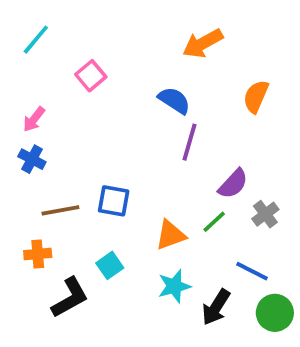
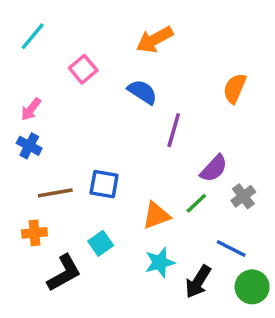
orange arrow: (203, 43) -> (155, 40), moved
blue semicircle: (174, 100) -> (142, 92), moved

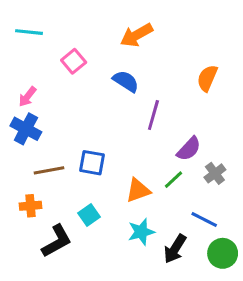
cyan line: (33, 36) -> (29, 32), turned 56
blue cross: (29, 146) -> (26, 129), size x1.4

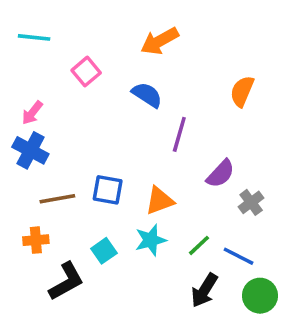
green line: (173, 180) -> (199, 245), moved
orange triangle: (138, 190) -> (160, 201), moved
cyan star: (141, 232) -> (151, 240), moved

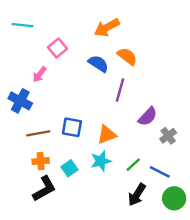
orange semicircle: (242, 91) -> (127, 56), moved, turned 105
pink arrow: (32, 113) -> (39, 74), moved
orange cross: (36, 240) -> (41, 161), moved

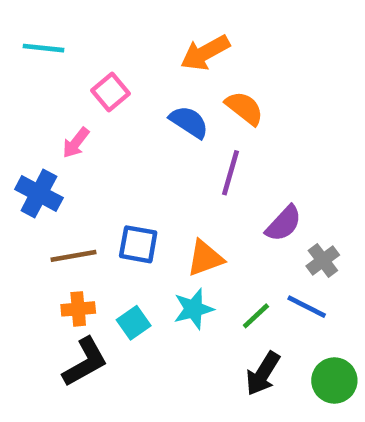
blue line: (160, 172) -> (307, 307), moved

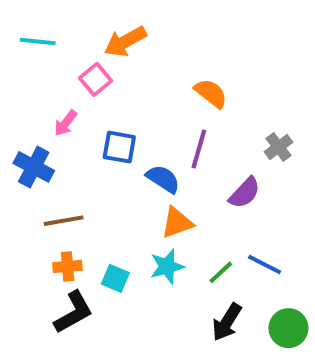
orange arrow: (205, 53) -> (125, 42), moved
blue semicircle: (189, 122) -> (163, 179), moved
blue square: (138, 244) -> (119, 147), moved
gray cross: (323, 260) -> (278, 147), moved
cyan square: (134, 323) -> (115, 278), turned -32

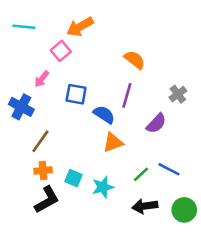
brown line: (64, 221) -> (40, 141), turned -45
cyan star: (167, 266) -> (103, 187), moved
black arrow: (227, 322) -> (145, 206), turned 50

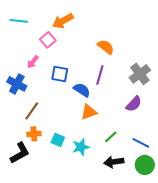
gray cross: (178, 94) -> (140, 74), size x1.5
purple semicircle: (156, 123) -> (134, 104), moved
blue line: (169, 169) -> (141, 143), moved
black L-shape: (47, 200) -> (20, 153), moved

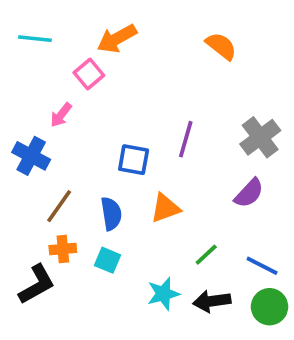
orange semicircle: (106, 47) -> (221, 46), moved
blue square: (60, 74) -> (134, 160), moved
blue semicircle: (82, 90) -> (111, 214), moved, turned 48
cyan star: (81, 147) -> (163, 294), moved

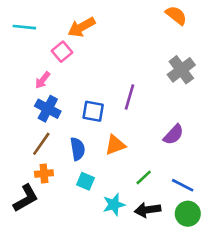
orange semicircle: (221, 46) -> (176, 15), moved
gray cross: (260, 137) -> (181, 70), moved
blue cross: (31, 156) -> (48, 109), moved
cyan square: (108, 260) -> (85, 181), moved

